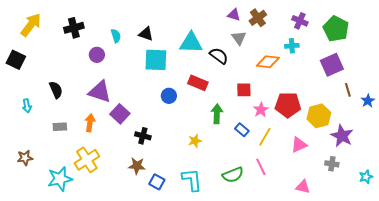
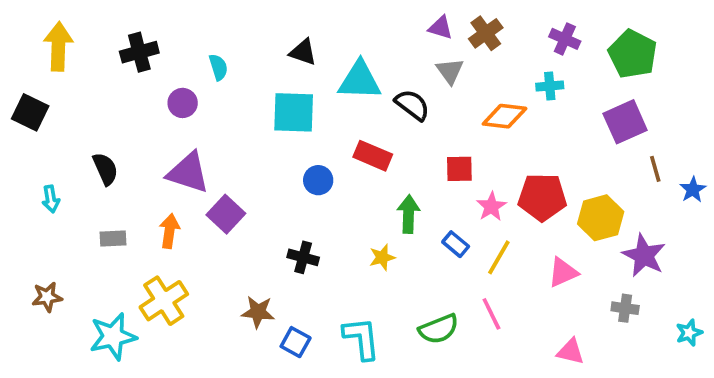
yellow arrow: (31, 25) -> (58, 46), turned -35
black triangle: (146, 34) -> (303, 52), moved
black cross: (143, 136) -> (303, 257), moved
yellow star: (195, 141) -> (382, 257), moved

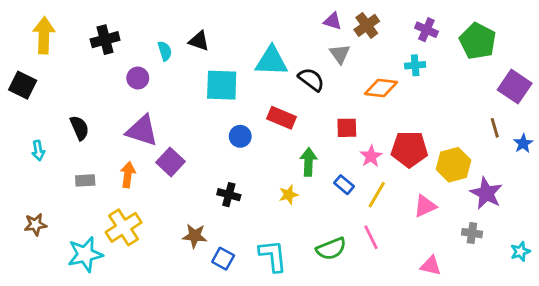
black triangle: (303, 52) -> (199, 41), moved
purple square: (625, 122) -> (515, 87), moved, turned -32

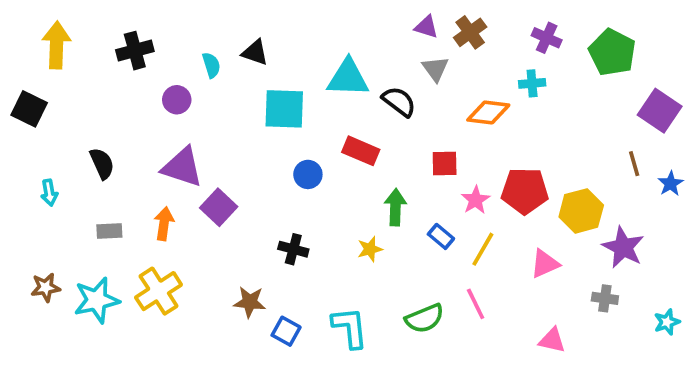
cyan star: (85, 254) -> (97, 300), moved

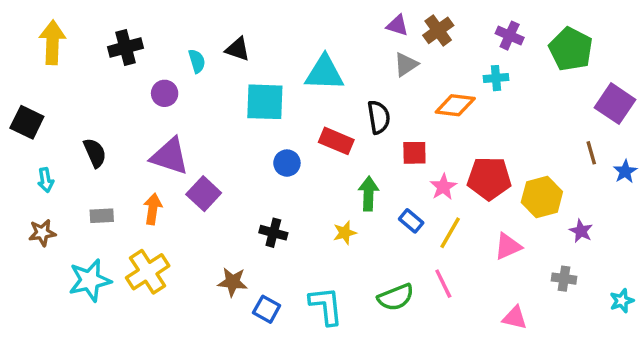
gray triangle: (435, 69) -> (406, 64), turned 32
black semicircle: (399, 102) -> (379, 117), moved, turned 44
black square: (29, 109) -> (27, 122), moved
purple star: (623, 247) -> (581, 231), size x0.6
brown star: (46, 287) -> (42, 233), moved

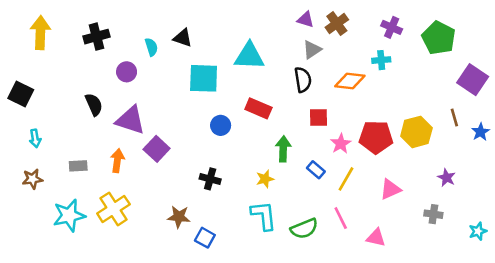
black semicircle: (379, 117) -> (303, 80), moved
black semicircle: (95, 153) -> (94, 104), moved
yellow hexagon: (542, 197) -> (416, 132), moved
cyan L-shape: (326, 306) -> (264, 215), moved
pink triangle: (515, 318) -> (376, 238), moved

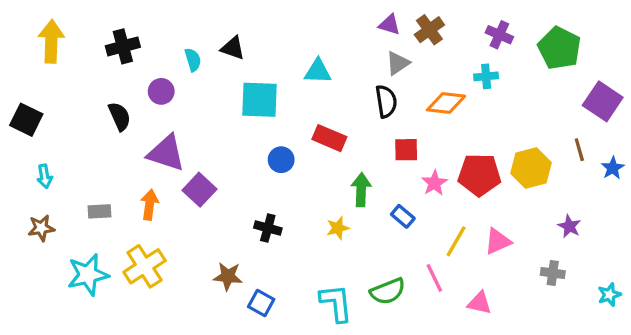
cyan triangle: (249, 56) -> (318, 71), size x0.7
black semicircle: (94, 104) -> (120, 116), moved
yellow line: (346, 179) -> (456, 241), moved
cyan L-shape: (264, 215) -> (336, 303), moved

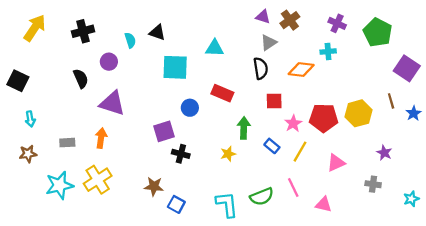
yellow arrow: (51, 41) -> (35, 28), turned 32
purple square: (200, 190) -> (164, 131), moved, turned 30
yellow line: (456, 241) -> (300, 152), moved

